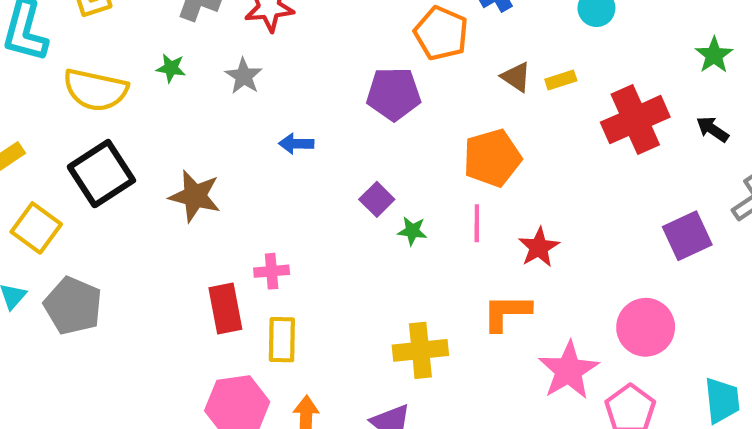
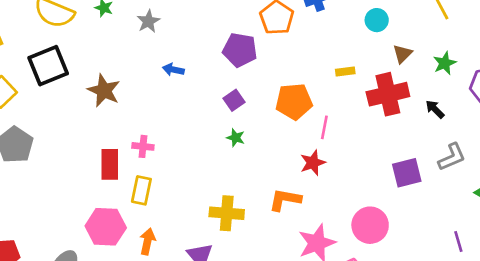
brown triangle: (516, 77) -> (403, 54), moved, turned 30
yellow rectangle: (561, 80) -> (345, 71), moved
purple square: (377, 199) -> (234, 100), moved
pink line: (477, 223) -> (324, 127), moved

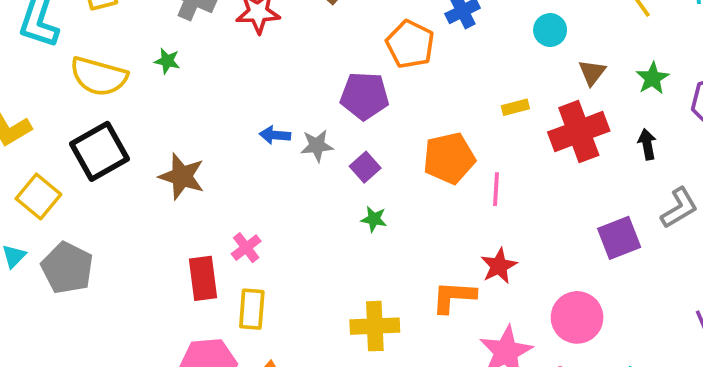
gray star: (148, 21) -> (317, 146), moved, turned 30
black arrow: (435, 109) -> (647, 144), turned 42
pink cross: (143, 146) -> (246, 248), turned -36
red star: (313, 163) -> (499, 266), moved

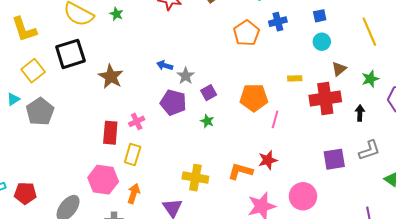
purple pentagon: (365, 96) -> (173, 103), moved
gray star: (317, 146) -> (186, 76), turned 30

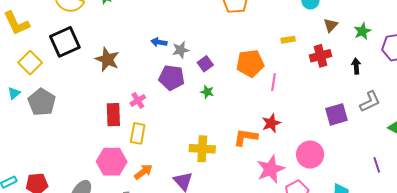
gray star: (186, 76) -> (181, 50), turned 30
red cross: (325, 98) -> (321, 56), size x0.7
orange arrow: (134, 194) -> (143, 172), turned 42

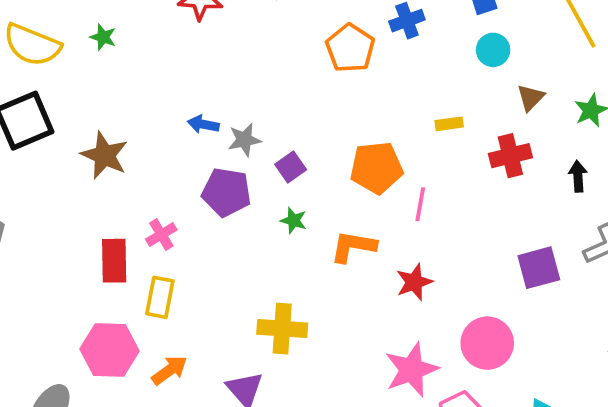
orange L-shape: (246, 137) -> (353, 247), moved

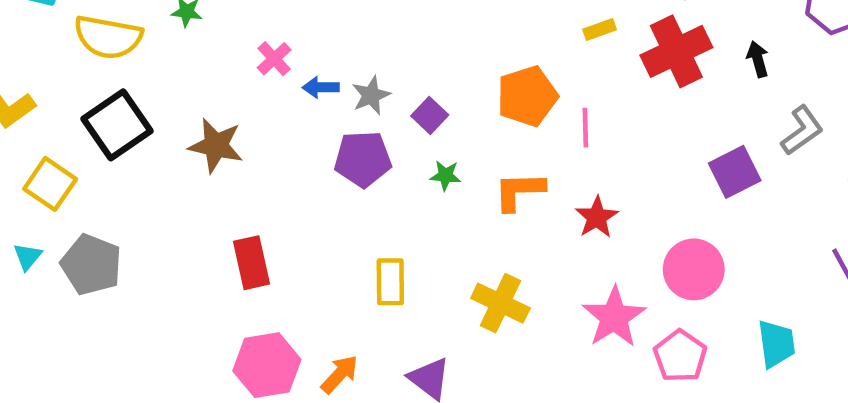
red cross: (510, 156) -> (676, 51), size x1.4
pink cross: (161, 235) -> (274, 59), moved
yellow rectangle: (160, 297) -> (390, 282), moved
yellow cross: (282, 329) -> (500, 303), moved, turned 33

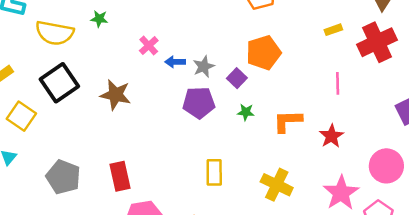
orange pentagon: (527, 96) -> (264, 53), moved
pink line: (585, 128) -> (338, 83), moved
red rectangle: (251, 263) -> (120, 176), moved
gray pentagon: (91, 265) -> (63, 177), moved

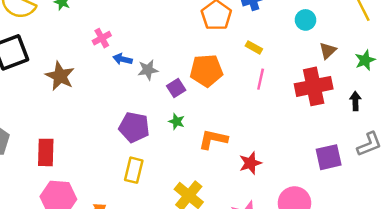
yellow rectangle: (333, 30) -> (254, 47), moved, turned 35
pink line: (338, 83) -> (261, 79), moved
purple pentagon: (199, 103) -> (134, 127), moved

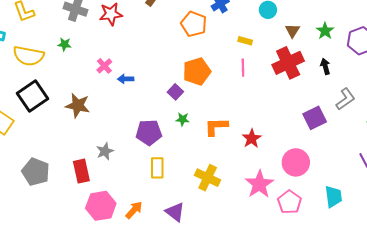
yellow rectangle: (254, 47) -> (245, 41), moved
gray star: (148, 70) -> (105, 151), moved

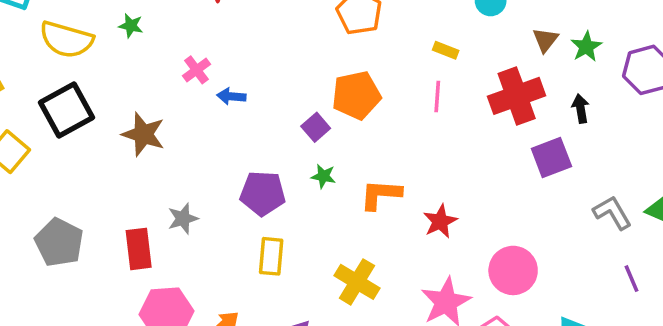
brown triangle: (292, 31) -> (545, 40), moved
gray L-shape: (345, 99) -> (612, 213), moved, turned -90
purple square: (315, 118) -> (551, 158), moved

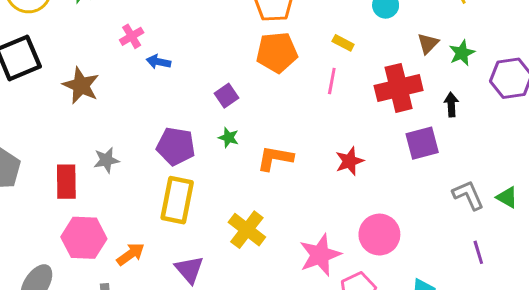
orange pentagon: (356, 95) -> (277, 52), moved
red star: (440, 221) -> (349, 161), moved
yellow rectangle: (271, 256) -> (177, 200), size x1.4

